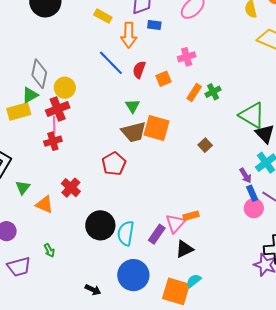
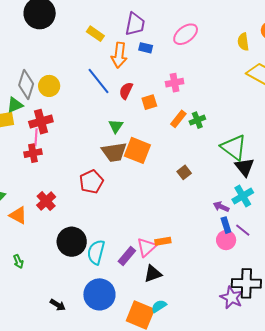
yellow circle: (65, 88) -> (49, 86), moved
purple arrow: (245, 176) -> (221, 207), turned 140

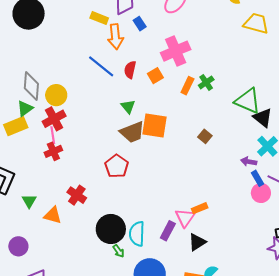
yellow rectangle: (95, 34) -> (99, 18), moved
blue rectangle: (146, 48) -> (140, 24), turned 56
pink cross: (175, 83) -> (176, 51), size x1.6
yellow circle: (49, 86) -> (56, 95), moved
green arrow: (18, 261) -> (119, 251), moved

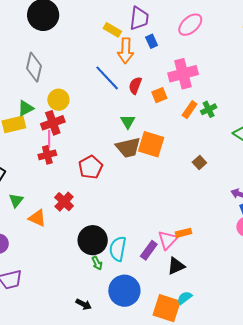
gray diamond: (31, 86) -> (34, 67), moved
red pentagon: (117, 166) -> (91, 167), moved

